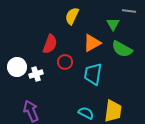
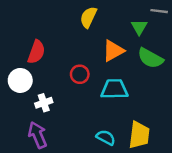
red semicircle: (50, 44) -> (36, 52), moved
white cross: (36, 74) -> (44, 103), moved
cyan trapezoid: (93, 74) -> (114, 89), turned 80

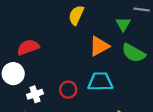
red semicircle: (36, 52) -> (28, 47), turned -130
red circle: (80, 74) -> (68, 90), moved

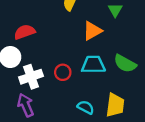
green semicircle: (134, 53) -> (125, 64), moved
white cross: (35, 94) -> (31, 77), size x1.5

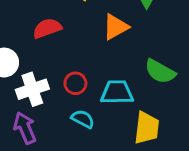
red semicircle: (24, 32) -> (47, 28), moved
cyan trapezoid: (93, 65) -> (117, 92), moved
cyan semicircle: (86, 107) -> (83, 119), moved

